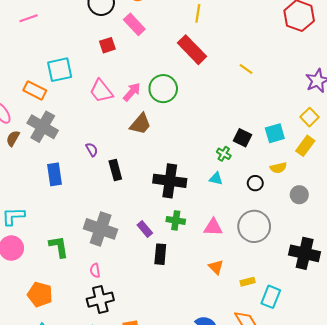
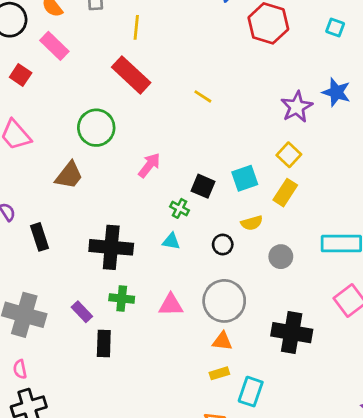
red square: (107, 45) -> (21, 75), turned -35
pink arrow: (132, 92) -> (149, 165), moved
orange triangle: (216, 267) -> (222, 341), moved, turned -35

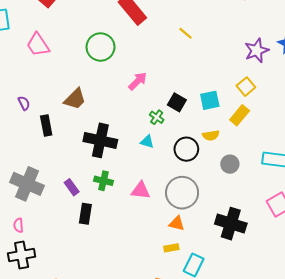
brown trapezoid: (69, 175) -> (75, 99), moved
black circle: (223, 245) -> (186, 149), size x1.5

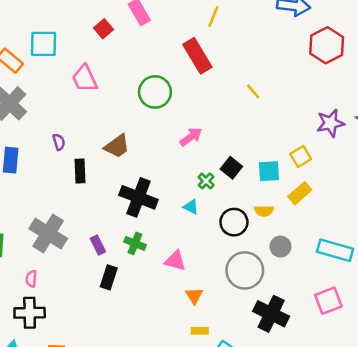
yellow square: (246, 87) -> (301, 156), moved
gray circle: (182, 193) -> (245, 270), moved
orange triangle: (177, 223) -> (194, 296), moved, turned 35

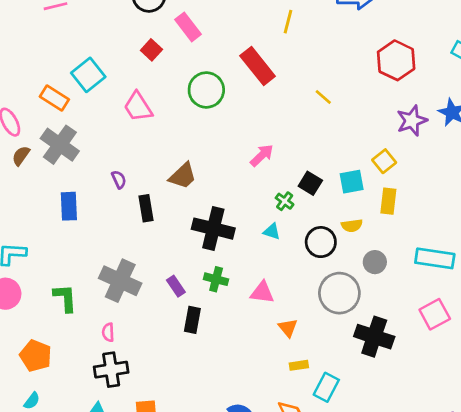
yellow line: (213, 16) -> (288, 22), moved
cyan square: (44, 44) -> (88, 75), turned -32
red hexagon: (327, 45) -> (396, 60), moved
green circle: (155, 92) -> (206, 90), moved
yellow rectangle: (300, 193) -> (388, 201), turned -35

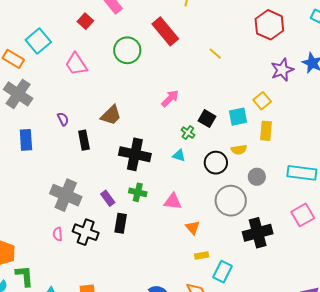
green L-shape: (65, 298) -> (24, 276), moved
black cross: (374, 337) -> (258, 233), turned -32
black cross: (111, 370) -> (86, 232), moved, turned 30

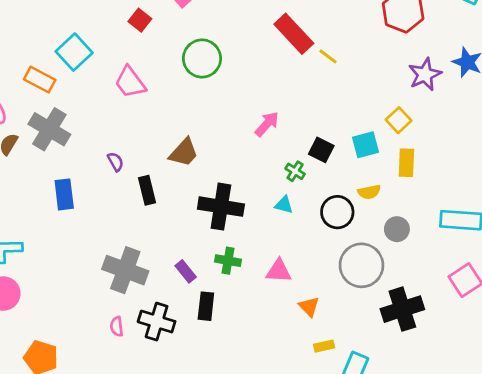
red rectangle: (165, 31) -> (294, 34), moved

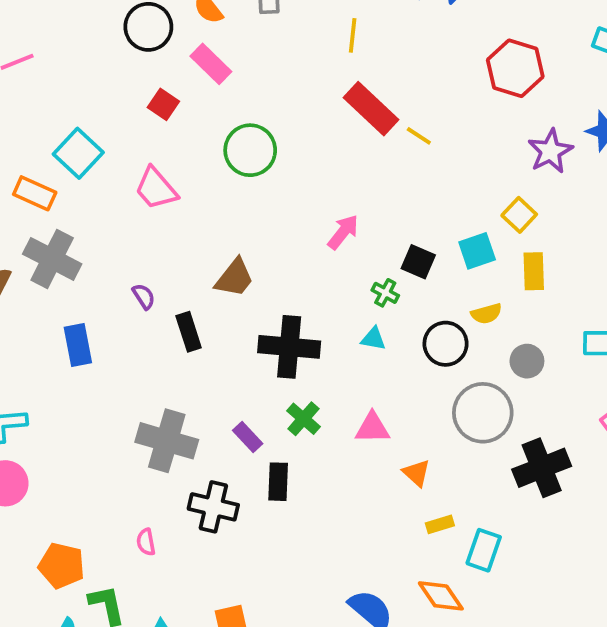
green cross: (228, 261) -> (303, 419), turned 35
pink semicircle: (117, 326) -> (146, 542), moved

